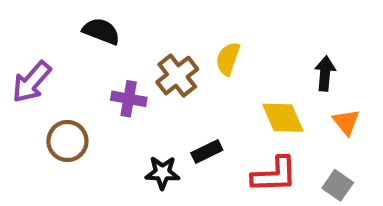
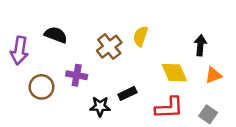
black semicircle: (101, 31) -> (56, 35), moved
purple arrow: (32, 82) -> (19, 50), turned -32
purple cross: (129, 99) -> (77, 75), moved
orange triangle: (346, 122) -> (213, 75), turned 48

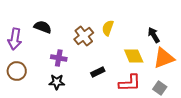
black arrow: (200, 45) -> (154, 35), turned -35
orange triangle: (213, 75) -> (164, 58), size x1.6
brown circle: (41, 87) -> (17, 71), moved
black star: (100, 106) -> (57, 82), moved

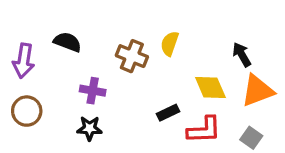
brown cross: (84, 36) -> (132, 56), turned -30
black rectangle: (98, 72) -> (168, 113), moved

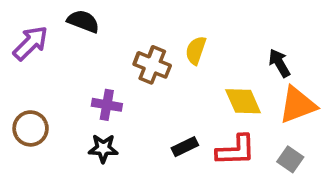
black semicircle: (68, 42) -> (83, 21), moved
purple arrow: (24, 61) -> (31, 43), moved, turned -144
black rectangle: (168, 113) -> (185, 147), moved

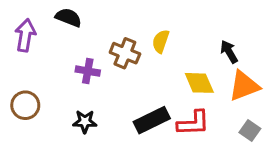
purple arrow: (31, 43) -> (25, 35), turned -36
purple cross: (107, 105) -> (88, 71), moved
black rectangle: (185, 147) -> (152, 120), size x1.6
gray square: (290, 159) -> (250, 131), moved

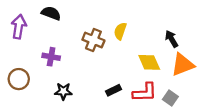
purple cross: (88, 71) -> (51, 57), moved
black rectangle: (152, 120) -> (114, 90), size x0.6
gray square: (250, 131) -> (170, 98), moved

